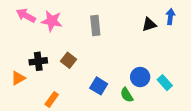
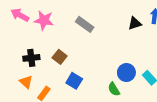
gray rectangle: (95, 26) -> (85, 24), turned -48
orange triangle: (18, 78) -> (26, 82), moved, turned -48
blue square: (99, 86) -> (74, 81), moved

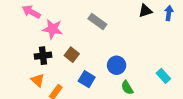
pink star: (44, 20) -> (53, 29), moved
black triangle: (135, 23) -> (145, 11), moved
blue circle: (126, 73) -> (117, 65), moved

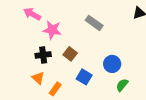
green semicircle: (127, 88) -> (122, 85), turned 72

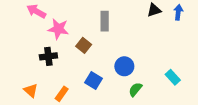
gray rectangle: (94, 23) -> (105, 21), turned 54
brown square: (70, 54) -> (84, 45), moved
orange triangle: (38, 78) -> (31, 91), moved

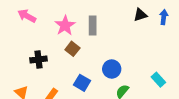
pink star: (58, 29) -> (65, 25), moved, turned 30

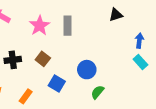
blue arrow: (164, 17) -> (139, 41), moved
brown square: (72, 49) -> (43, 59), moved
cyan rectangle: (158, 80) -> (140, 62), moved

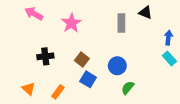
black triangle: (116, 15) -> (145, 13), turned 40
gray rectangle: (67, 26) -> (121, 23), moved
brown square: (43, 59) -> (82, 60), moved

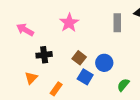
pink arrow: (34, 14) -> (25, 30), moved
blue circle: (117, 66) -> (104, 63), moved
orange triangle: (29, 89) -> (31, 78), moved, turned 32

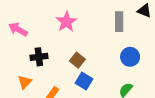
blue circle: (104, 63) -> (130, 57), moved

